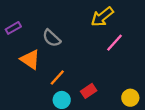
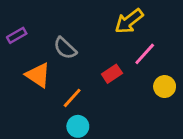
red rectangle: (89, 91) -> (112, 74), moved
yellow circle: (130, 98) -> (165, 87), moved

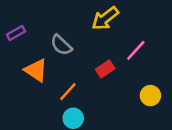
yellow arrow: (129, 21) -> (105, 18), moved
yellow circle: (165, 87) -> (150, 96), moved

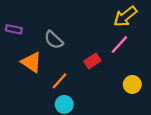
yellow arrow: (105, 18) -> (125, 16), moved
purple rectangle: (16, 33) -> (14, 29), turned 42

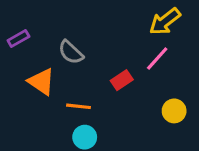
purple rectangle: (14, 29) -> (18, 38), turned -42
orange line: (60, 81) -> (79, 106), turned 54

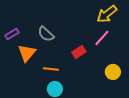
purple rectangle: (18, 38) -> (12, 34), moved
orange triangle: (42, 82) -> (27, 53), turned 36

